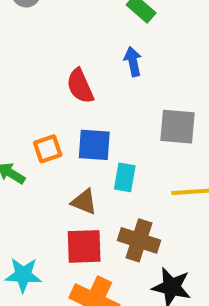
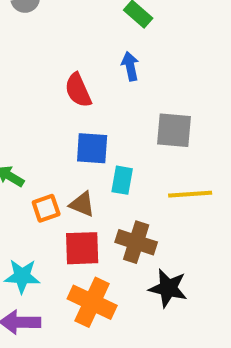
orange square: (48, 149) -> (46, 208), moved

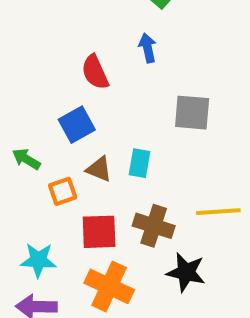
blue square: (92, 148) -> (77, 125), moved, turned -33
yellow line: (190, 194) -> (218, 212), moved
brown triangle: (82, 204) -> (99, 169), moved

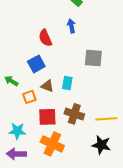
yellow line: (218, 212) -> (106, 119), moved
black star: (186, 272) -> (101, 145), moved

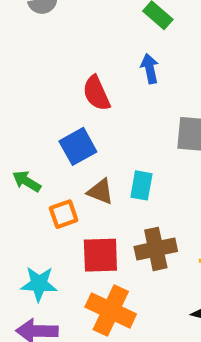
brown cross: (74, 114) -> (156, 249), turned -30

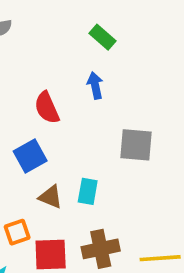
orange square: (64, 214) -> (17, 232), moved

